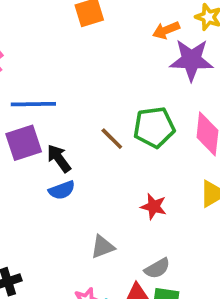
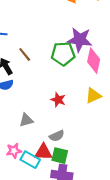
purple star: (191, 60) -> (80, 40), moved
brown line: (112, 139) -> (25, 54), moved

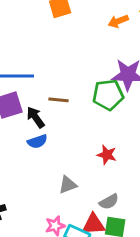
brown line: (25, 54) -> (58, 100), turned -40

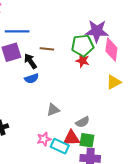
red star: (107, 155) -> (83, 61), moved

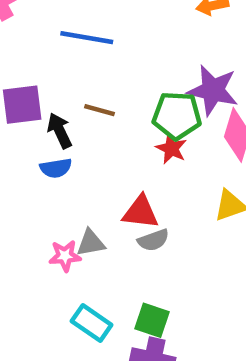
blue line: (17, 31) -> (87, 38), moved
gray semicircle: (83, 122) -> (153, 240), moved
red triangle: (71, 138) -> (141, 212), moved
pink star: (44, 139) -> (65, 256), moved

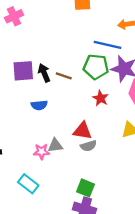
blue line: (87, 38) -> (108, 45), moved
green pentagon: (177, 116) -> (96, 67), moved
black arrow: (60, 131) -> (44, 73), moved
cyan rectangle: (92, 323) -> (28, 184), moved

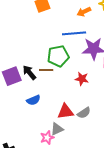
green pentagon: (96, 67) -> (58, 56), moved
red triangle: (82, 131) -> (65, 112), moved
gray semicircle: (88, 146) -> (84, 113), moved

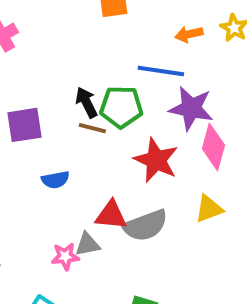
black arrow: (29, 72) -> (87, 102), moved
red star: (82, 79) -> (156, 160), size x1.6
gray semicircle: (84, 113) -> (145, 225), size x1.6

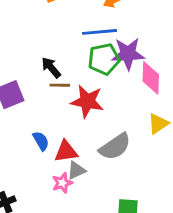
green pentagon: (121, 107) -> (104, 59), moved
red star: (156, 160) -> (87, 101), moved
blue semicircle: (55, 180) -> (41, 141), moved, turned -96
red triangle: (111, 215) -> (66, 152), moved

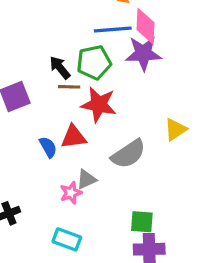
green pentagon: (104, 59) -> (94, 62), moved
pink diamond: (151, 78) -> (146, 26), moved
red triangle: (66, 152) -> (74, 137), moved

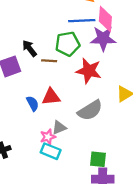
black arrow: (60, 68) -> (29, 48), moved
red star: (99, 105) -> (89, 71), moved
cyan rectangle: (67, 239) -> (51, 151), moved

